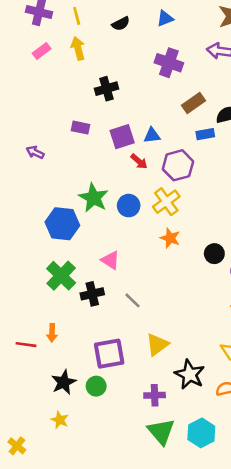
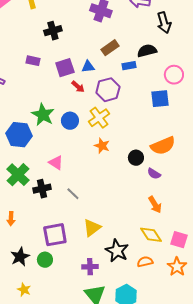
brown rectangle: (194, 103) -> (110, 48), moved
yellow star: (60, 420) -> (24, 290), moved

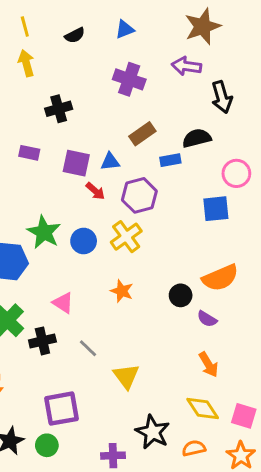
purple square: (65, 68) -> (76, 163), turned 30
orange star: (102, 146) -> (122, 291), moved
yellow triangle: (92, 228) -> (126, 376), moved, turned -30

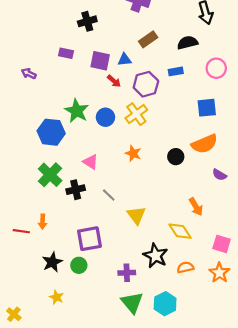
blue rectangle: (170, 160) -> (176, 71), moved
blue square: (216, 209) -> (207, 108), moved
purple semicircle: (207, 319) -> (219, 175), moved
yellow diamond: (203, 409) -> (180, 231), moved

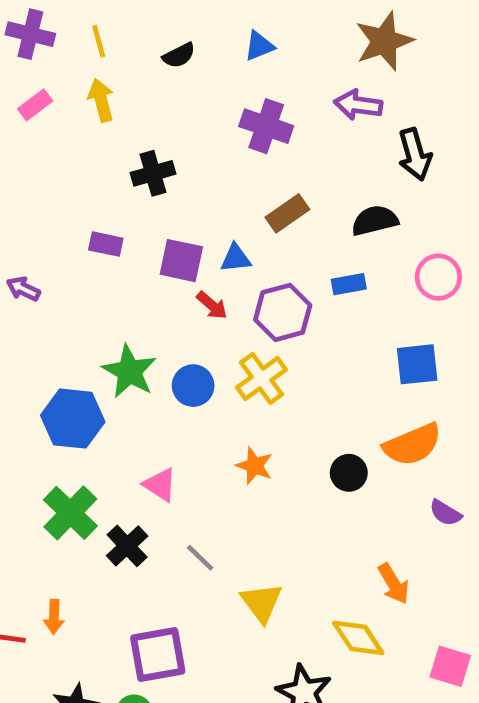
black cross: (76, 190) -> (127, 546), turned -30

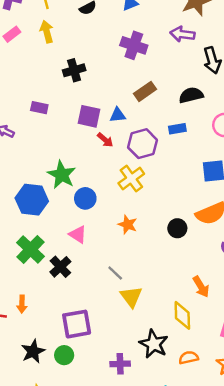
purple rectangle: (106, 244) -> (39, 108), moved
blue circle: (193, 386) -> (85, 198), moved
gray line: (200, 558) -> (115, 273), moved
yellow diamond: (358, 638) -> (182, 315), turned 32

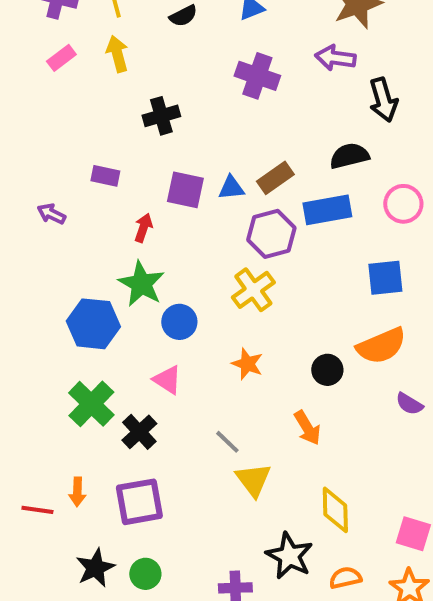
brown rectangle: (145, 91) -> (275, 178), moved
blue rectangle: (177, 129) -> (327, 210), size x1.6
red arrow: (105, 140) -> (143, 228), moved, turned -112
orange arrow: (201, 287) -> (307, 428), moved
purple square: (77, 324) -> (139, 502), moved

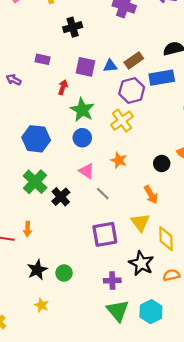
green star: (141, 284) -> (82, 110), moved
pink triangle: (167, 380) -> (87, 171), moved
gray line: (227, 442) -> (103, 194), moved
yellow triangle: (253, 480) -> (140, 223), moved
purple square: (139, 502) -> (105, 234), moved

